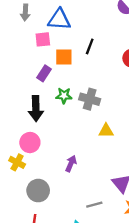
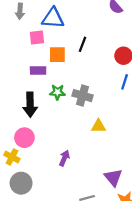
purple rectangle: (44, 73) -> (38, 71), turned 56
gray circle: (38, 191) -> (21, 183), moved

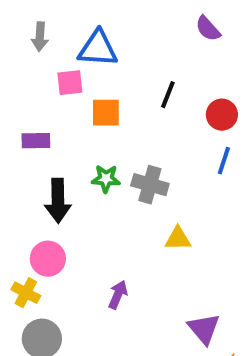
black line: (82, 44) -> (168, 95), moved
purple rectangle: (38, 71) -> (36, 141), moved

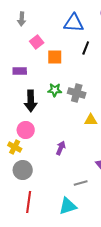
blue triangle: (98, 49) -> (74, 23), moved
pink square: (70, 83) -> (37, 42), turned -32

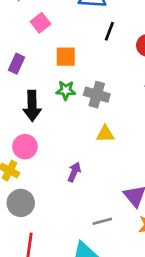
orange square: (55, 57) -> (66, 57), moved
purple rectangle: (20, 71) -> (17, 64), turned -64
yellow triangle: (91, 120) -> (105, 134), moved

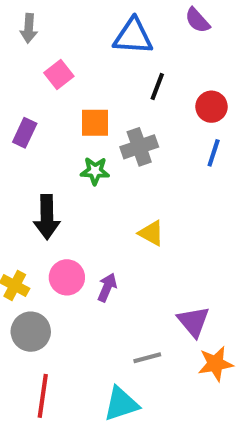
gray cross: (97, 95) -> (139, 147), moved, turned -35
black arrow: (32, 106) -> (47, 217), moved
yellow triangle: (105, 134) -> (151, 233), turned 30
pink circle: (25, 147) -> (67, 277), moved

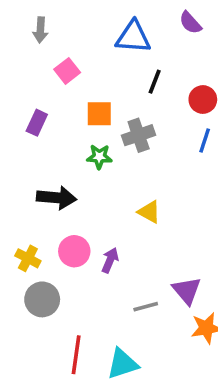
black arrow: (47, 217) -> (56, 198), turned -84
gray line: (147, 358) -> (146, 307), moved
red line: (43, 396) -> (76, 355), moved

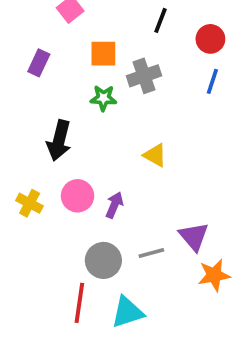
black arrow: (56, 198) -> (59, 140), turned 99
gray circle: (42, 299) -> (103, 260), moved

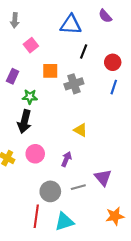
green star: (103, 98) -> (30, 97), moved
purple arrow: (114, 205) -> (66, 159), moved
orange star: (214, 275) -> (115, 216), moved

